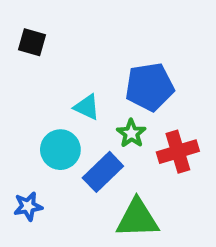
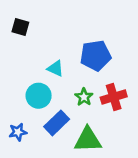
green star: (131, 133) -> (84, 97), moved
blue rectangle: (103, 172) -> (57, 123), moved

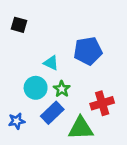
green star: (84, 97) -> (62, 89), moved
red cross: (114, 97) -> (102, 103), moved

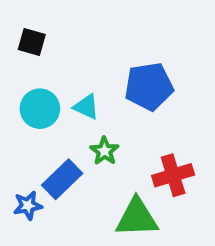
cyan circle: (36, 88) -> (40, 109), moved
blue rectangle: (52, 113) -> (62, 179), moved

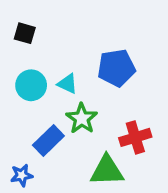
green star: (104, 151) -> (82, 118), size x1.4
blue star: (28, 206) -> (22, 175), moved

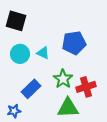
black square: (25, 33) -> (16, 21), size x1.5
green star: (82, 118) -> (63, 79), moved

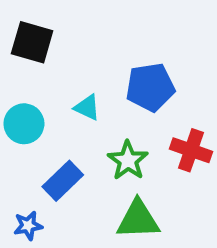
cyan circle: (20, 54) -> (24, 124), moved
red cross: (86, 87) -> (191, 150), moved, turned 36

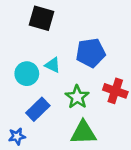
black square: (32, 42) -> (42, 18), moved
cyan circle: (24, 124) -> (27, 74), moved

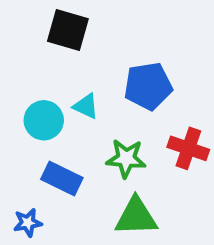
green star: (77, 97) -> (126, 158), turned -30
blue rectangle: (38, 109) -> (62, 178), turned 70

